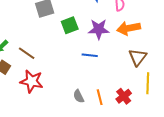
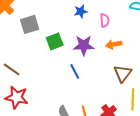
orange arrow: (129, 28) -> (114, 44), size x0.7
blue line: (90, 55) -> (75, 71), turned 56

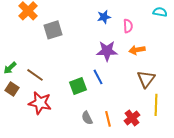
green square: (55, 41) -> (78, 86), moved

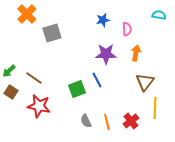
orange arrow: (137, 50) -> (136, 53), turned 112

